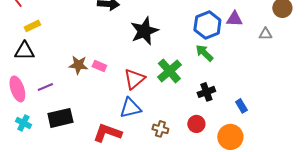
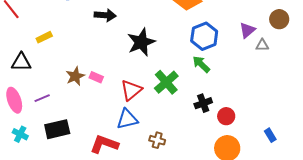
purple triangle: (234, 19) -> (247, 30), moved, turned -42
yellow rectangle: (32, 26) -> (44, 37), moved
brown star: (78, 65) -> (75, 76), turned -30
blue rectangle: (241, 106) -> (270, 135), moved
red circle: (196, 124) -> (226, 116), moved

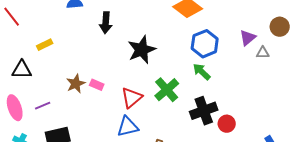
black arrow: (105, 15) -> (106, 23), turned 90
black cross: (203, 103) -> (204, 111), size x1.5

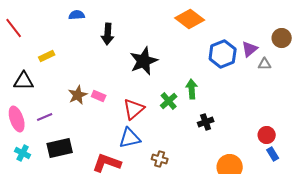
blue hexagon: (205, 44) -> (223, 54), moved
green arrow: (202, 72) -> (192, 89), moved, turned 42
green cross: (167, 90) -> (169, 101), size x0.7
black cross: (204, 111) -> (206, 122), size x0.6
red circle: (227, 124) -> (267, 135), moved

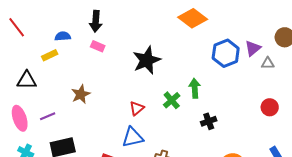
blue semicircle: (77, 15) -> (63, 36), moved
black arrow: (108, 34) -> (96, 21), moved
pink rectangle: (99, 96) -> (98, 46), moved
red triangle: (134, 109) -> (137, 108), size x0.7
red circle: (267, 135) -> (270, 107), moved

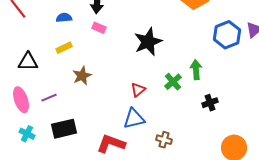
yellow rectangle: (50, 55) -> (64, 48), moved

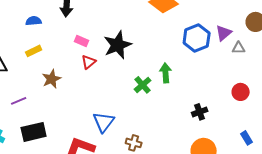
pink rectangle: (99, 28) -> (82, 41), moved
red triangle: (138, 90) -> (89, 62), moved
black cross: (210, 103) -> (200, 112), moved
blue triangle: (134, 119) -> (104, 122), turned -40

